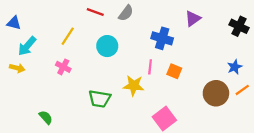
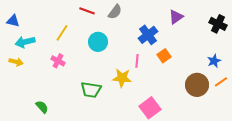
blue cross: (162, 38) -> (148, 35), turned 36
cyan arrow: (27, 46) -> (25, 42), turned 36
orange square: (174, 71) -> (164, 56), moved, turned 32

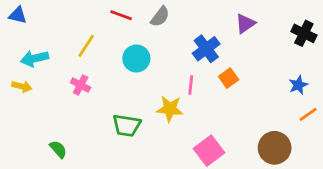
blue triangle: (13, 21) -> (18, 15), moved
brown circle: (197, 85) -> (275, 148), moved

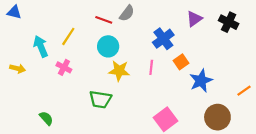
red line: (121, 15) -> (104, 20), moved
black cross: (304, 33) -> (229, 22), moved
cyan arrow: (34, 58) -> (41, 46), moved, turned 80
blue star: (298, 85) -> (201, 81), moved, size x1.5
yellow star: (170, 109) -> (119, 71), moved

